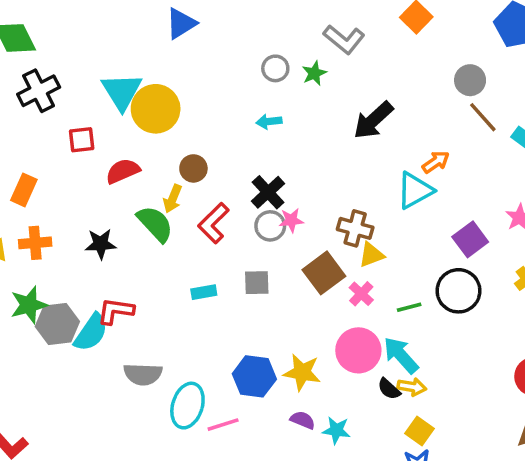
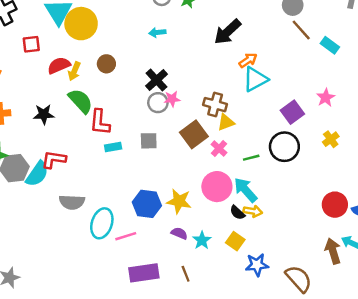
orange arrow: (436, 162) -> (248, 60), moved
yellow arrow: (173, 199) -> (74, 71), moved
red L-shape: (214, 223) -> (100, 122), moved, turned -40
cyan star: (336, 430) -> (202, 240), turned 30
yellow square: (420, 431) -> (235, 241), moved

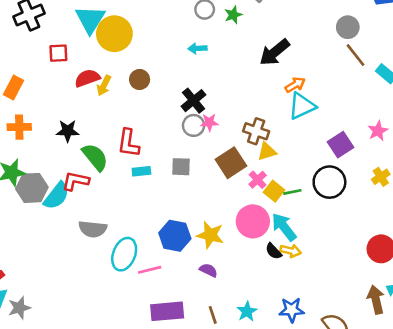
green semicircle: (81, 101) -> (95, 157), moved
cyan star: (202, 240) -> (247, 311), moved
yellow square: (235, 241) -> (274, 191), moved

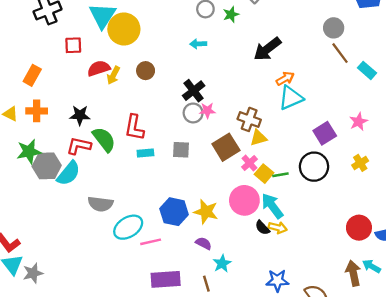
red L-shape: (75, 181) -> (79, 146), moved
cyan ellipse: (124, 254) -> (128, 227), turned 36
cyan star: (247, 311) -> (222, 264), moved

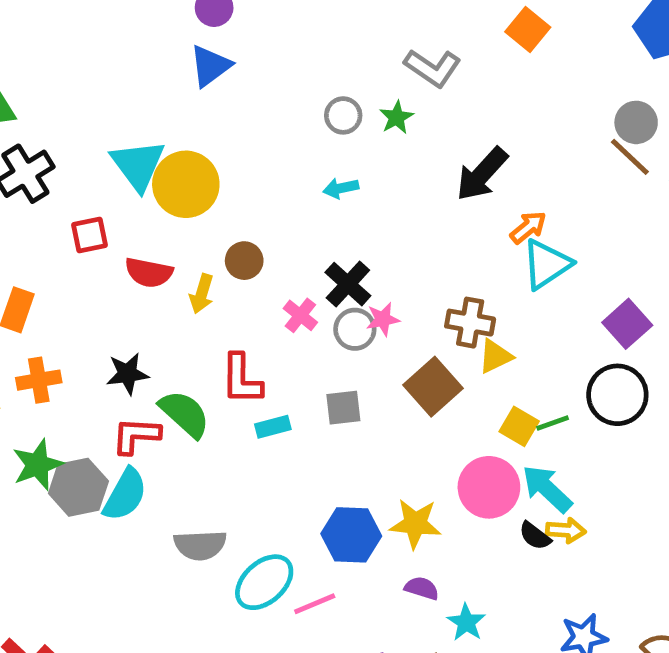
gray circle: (334, 28) -> (636, 122), moved
red semicircle: (99, 68) -> (149, 273), turned -140
yellow arrow: (113, 75) -> (202, 294), moved
pink cross: (249, 163) -> (300, 315), moved

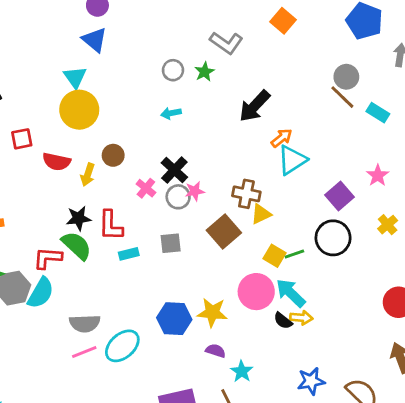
blue triangle: (210, 66) -> (95, 40), turned -44
cyan triangle: (138, 165) -> (75, 77), moved, size x0.7
black star: (127, 374) -> (79, 218), moved
pink line: (315, 604) -> (84, 352), moved

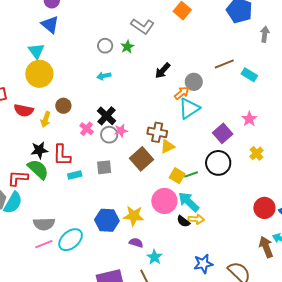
gray circle: (346, 77) -> (194, 82), moved
brown line: (342, 97) -> (224, 64), turned -66
black arrow: (255, 106) -> (163, 71), size x0.7

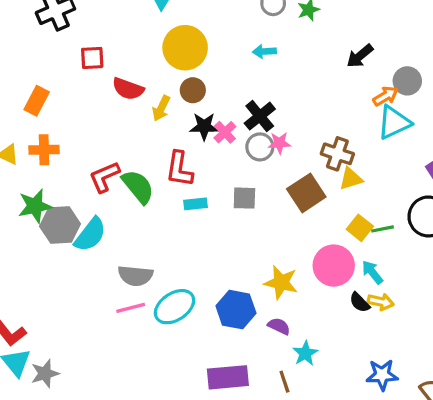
yellow circle: (39, 74) -> (185, 48), moved
black star: (39, 150) -> (204, 126), moved
red L-shape: (18, 178) -> (104, 177), moved, turned -35
cyan arrow: (189, 202) -> (372, 272), size x0.7
blue hexagon: (107, 220) -> (236, 310), moved

